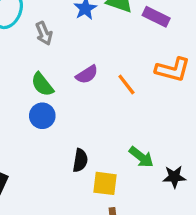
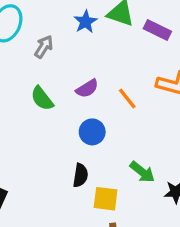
gray arrow: (44, 33) -> (44, 47), turned -125
blue circle: (42, 116) -> (92, 132), moved

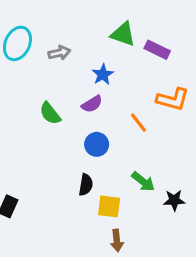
blue star: (85, 22) -> (103, 75), moved
gray arrow: (44, 47) -> (59, 53), moved, turned 45
orange line: (127, 99) -> (139, 123), moved

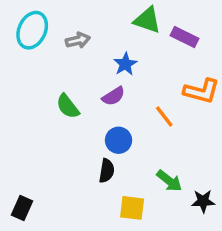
black semicircle: (86, 185) -> (107, 171), moved

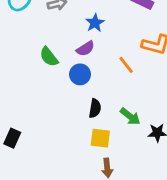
blue circle: (119, 140) -> (80, 74), moved
black semicircle: (107, 171) -> (95, 108), moved

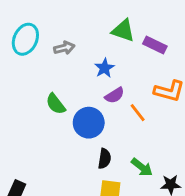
purple semicircle: (85, 49) -> (115, 95), moved
blue circle: (80, 74) -> (89, 123), size x1.4

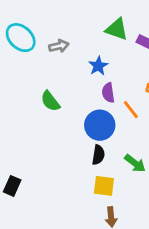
cyan ellipse: (25, 39) -> (21, 38), turned -72
purple semicircle: (115, 95) -> (108, 93), turned 114
blue circle: (89, 123) -> (100, 125), moved

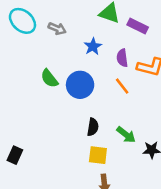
gray arrow: (59, 46) -> (57, 29), turned 36
purple semicircle: (108, 93) -> (122, 58), moved
blue circle: (100, 125) -> (80, 85), moved

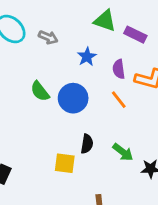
yellow square: (98, 155) -> (65, 163), moved

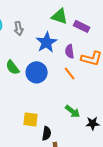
gray arrow: (48, 37) -> (19, 28), turned 56
blue star: (87, 57) -> (47, 42), size x1.5
black semicircle: (87, 144) -> (47, 133), moved

